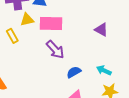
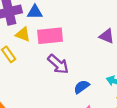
yellow triangle: (27, 20) -> (23, 34), turned 40

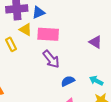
blue triangle: (35, 12) -> (38, 12), turned -32

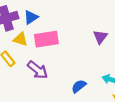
purple triangle: (95, 42) -> (100, 37), turned 48
purple arrow: (51, 59) -> (38, 70), moved

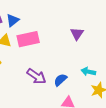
purple arrow: (38, 70) -> (36, 76), moved

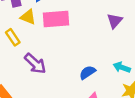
purple arrow: (36, 76) -> (35, 64), moved

